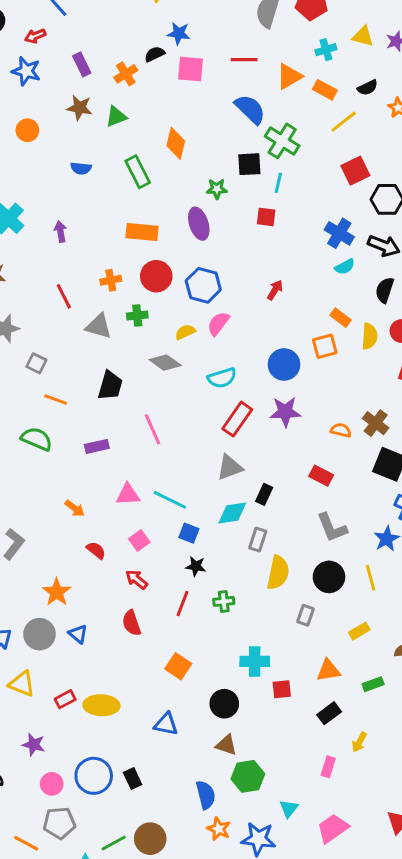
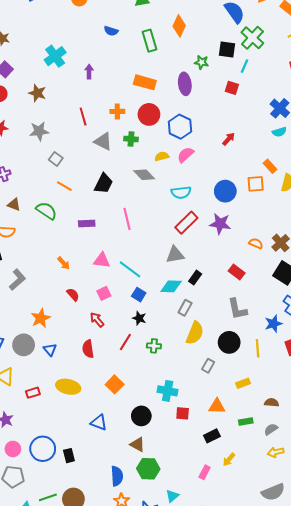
yellow ellipse: (101, 705) -> (68, 387), moved

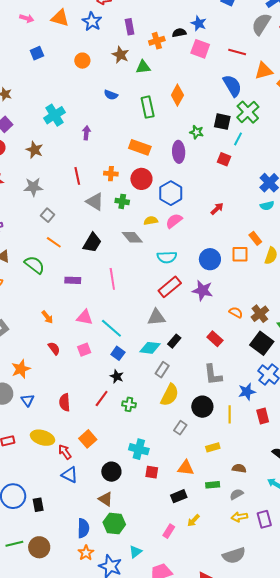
red arrow: (97, 320) -> (65, 452), moved

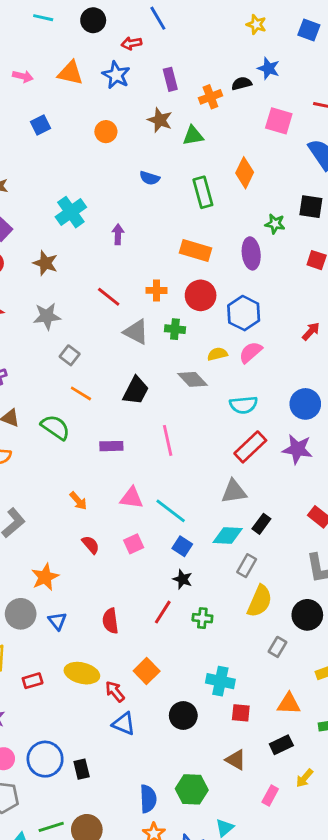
pink square: (200, 49) -> (279, 121), moved
red line: (77, 176) -> (109, 297), turned -36
brown triangle: (106, 499) -> (236, 760), moved

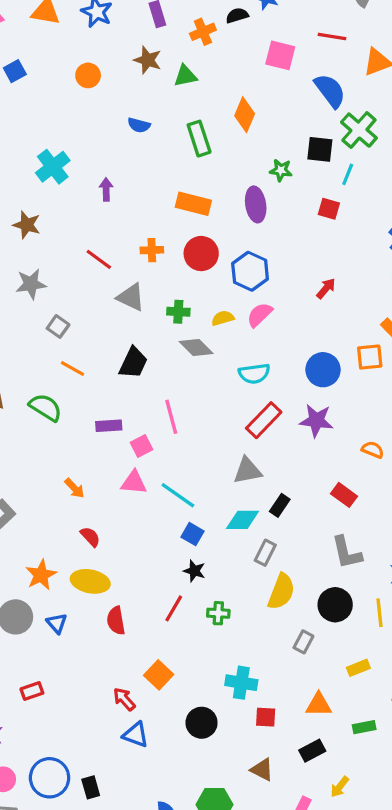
green cross: (175, 329) -> (178, 312), moved
pink square: (134, 544) -> (141, 446), moved
yellow ellipse: (82, 673) -> (90, 581), moved

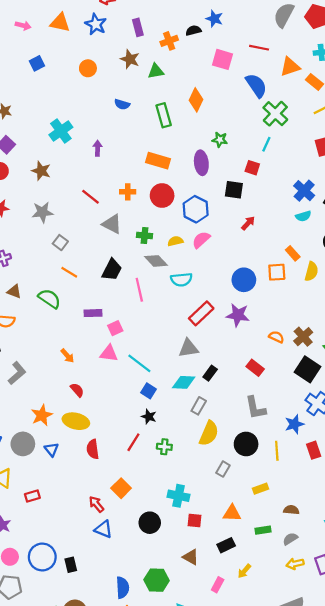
black square: (320, 149) -> (234, 190), moved
cyan semicircle: (254, 374) -> (181, 280), moved
pink line: (171, 417) -> (139, 290), moved

